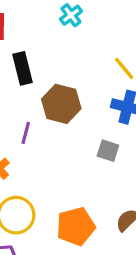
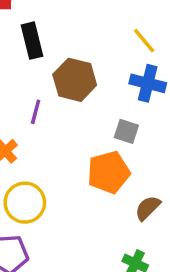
orange pentagon: (76, 226) -> (109, 172), moved

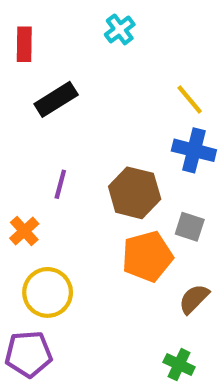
black rectangle: (32, 41) -> (56, 99), turned 72
brown hexagon: (75, 80) -> (135, 193), moved
gray square: (126, 131) -> (190, 227), moved

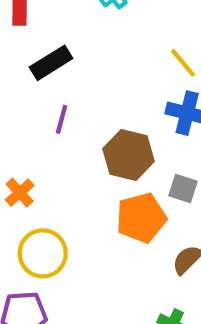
purple line: (60, 184) -> (62, 119), moved

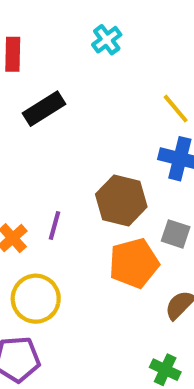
purple line: (62, 119) -> (54, 226), moved

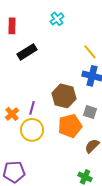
yellow circle: (36, 299) -> (32, 130), moved

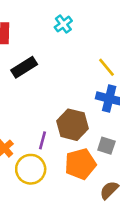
purple line: (32, 108) -> (42, 140), moved

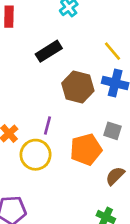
black rectangle: (24, 67) -> (49, 51), moved
brown hexagon: (73, 125) -> (78, 87), moved

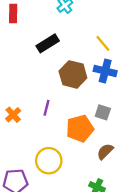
yellow circle: (36, 155) -> (49, 161), moved

